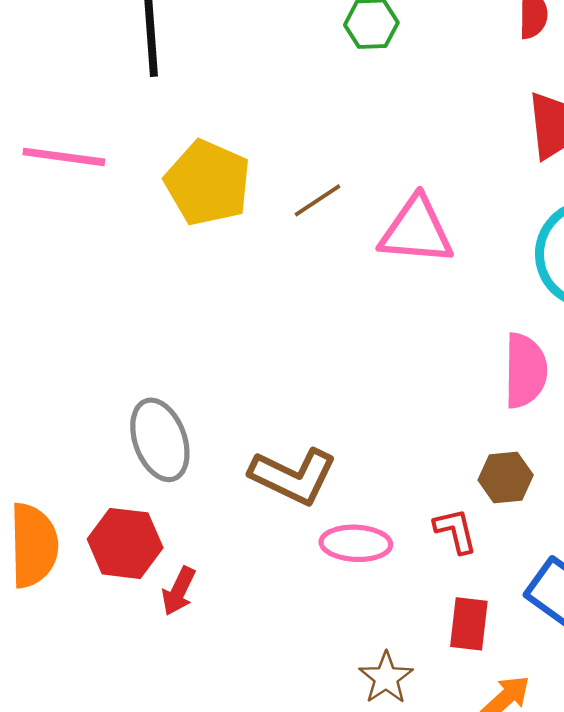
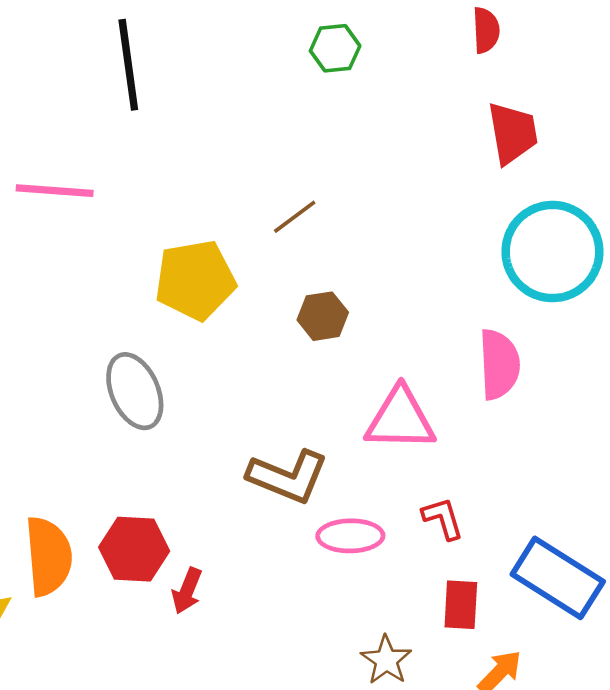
yellow pentagon: (208, 183) -> (195, 280), moved, turned -30
pink triangle: (416, 231) -> (400, 419), moved
gray ellipse: (160, 440) -> (135, 391), moved
brown hexagon: (506, 477) -> (323, 316), moved

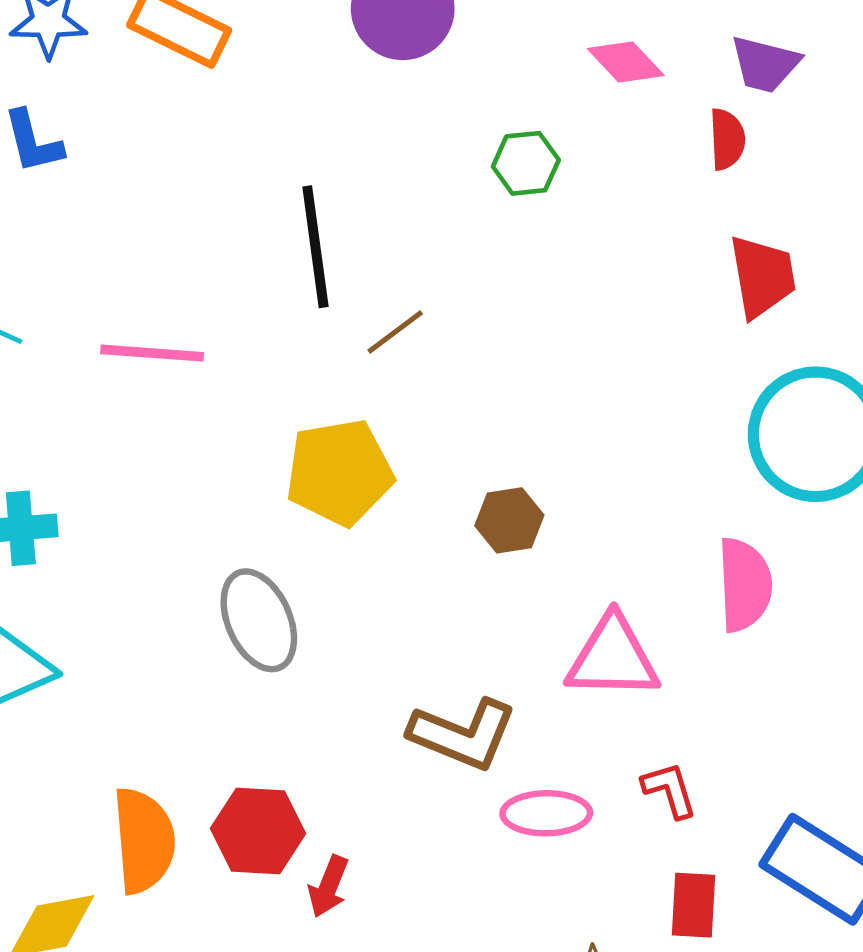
black line: (128, 65) -> (315, 247), moved
brown line: (295, 217) -> (395, 332), moved

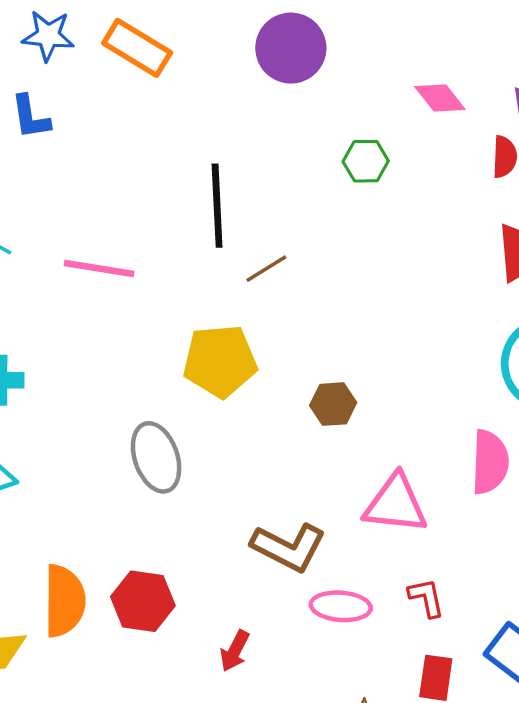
red arrow: (328, 886) -> (235, 651), moved

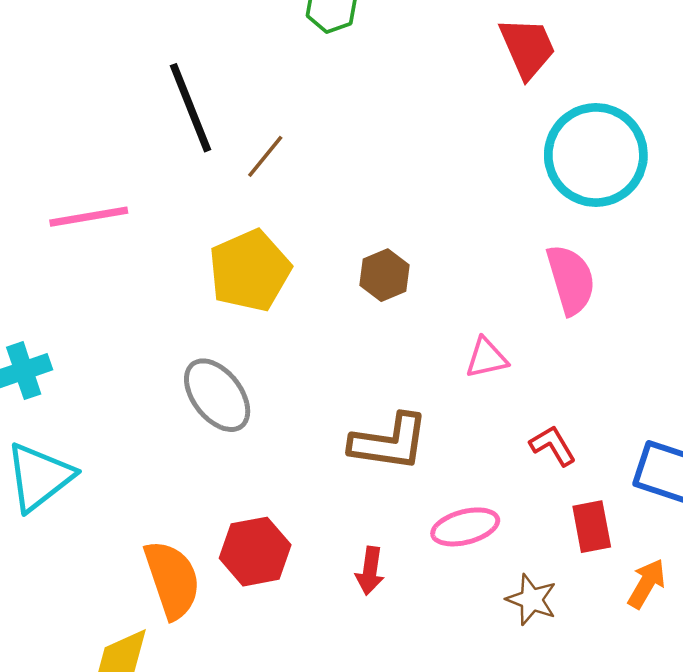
pink triangle: (396, 504) -> (486, 358), size x0.6
pink ellipse: (341, 606) -> (465, 527), moved

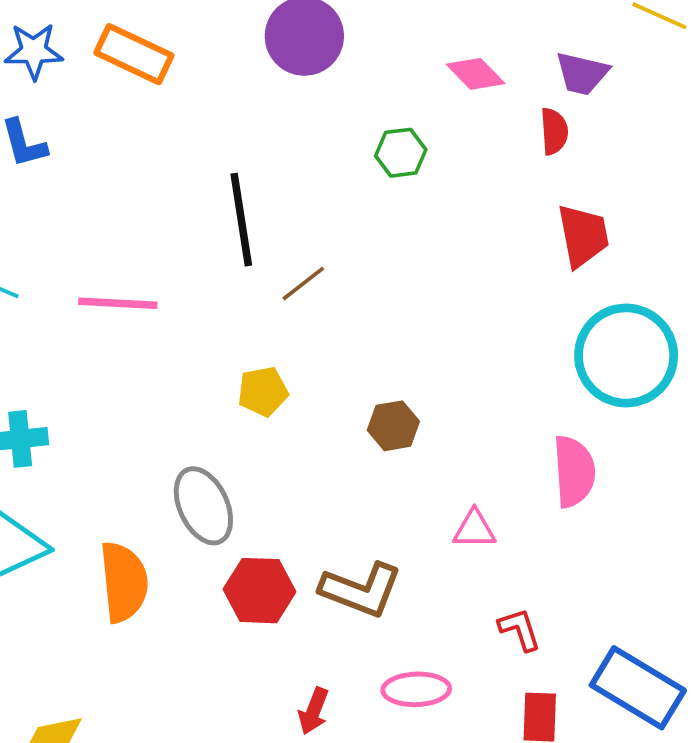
yellow pentagon: (250, 271) -> (263, 391), size x0.6
red hexagon: (255, 552) -> (259, 591), moved
orange semicircle: (172, 580) -> (124, 582), moved

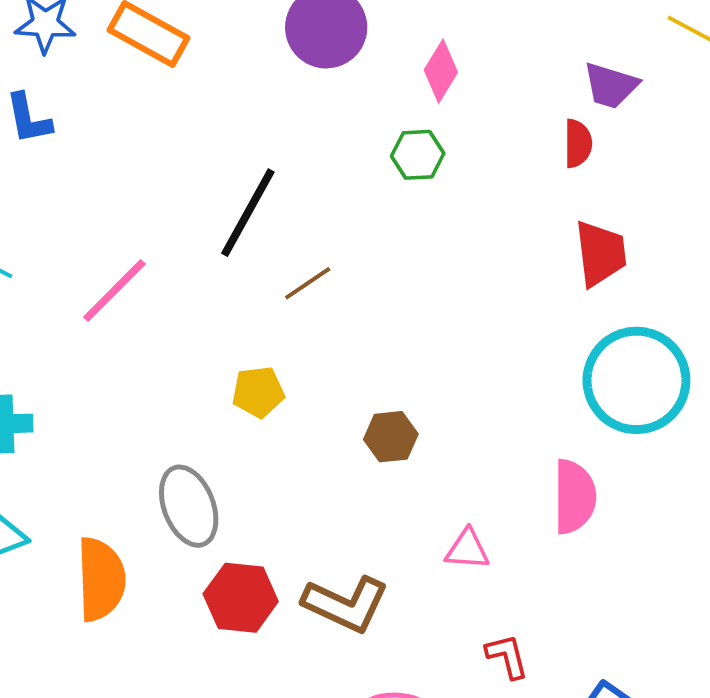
pink diamond: (476, 74) -> (441, 71), moved, turned 72
black line: (241, 220) -> (248, 213), turned 34
pink line: (118, 303) -> (114, 290), turned -52

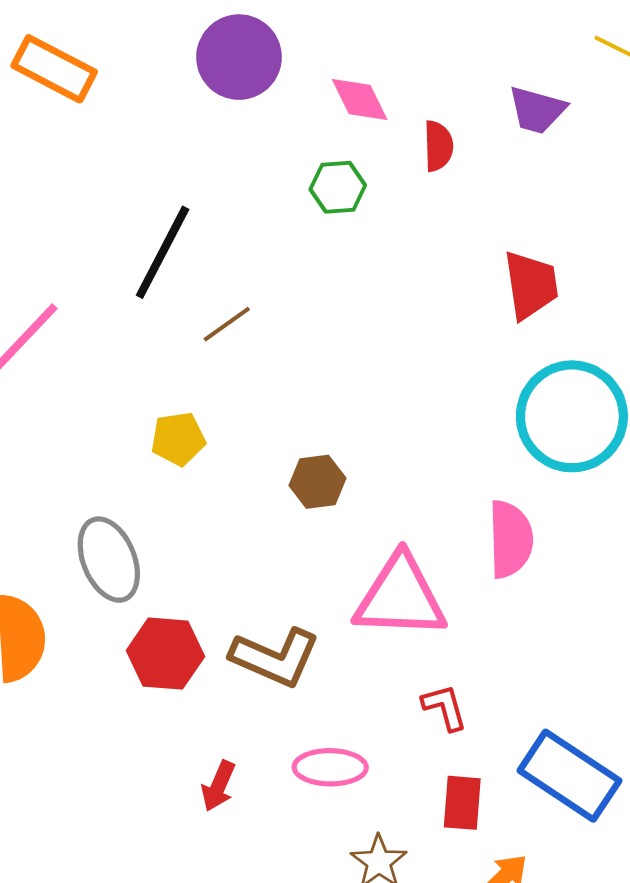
pink diamond: (441, 71) -> (360, 100), turned -56
red semicircle: (578, 143) -> (438, 146), moved
pink triangle: (467, 549) -> (400, 597), size x2.0

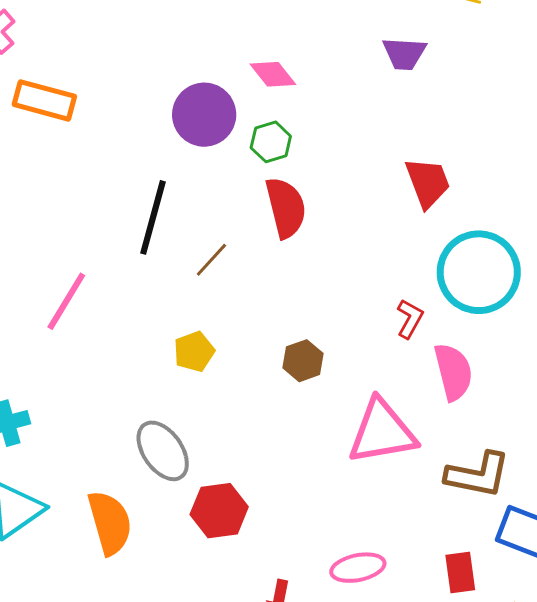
purple circle: (239, 57) -> (204, 115), moved
red semicircle: (438, 146) -> (286, 208), moved, size x1.6
brown L-shape: (275, 657) -> (478, 475), moved
red L-shape: (445, 707) -> (410, 319), moved, turned 57

